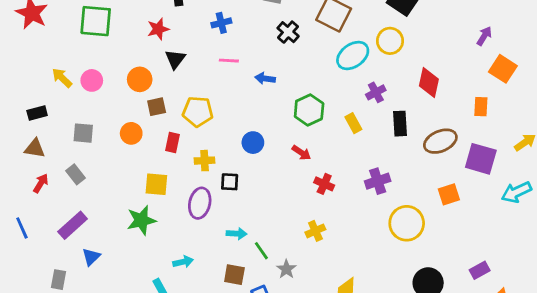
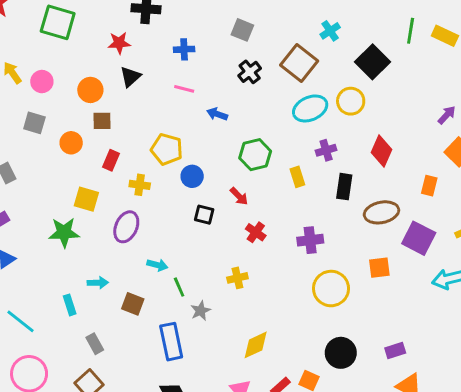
yellow pentagon: (198, 112) -> (167, 149), moved
gray square: (83, 133) -> (34, 123), moved
black square: (230, 182) -> (204, 215), moved
brown square: (234, 275) -> (133, 304), moved

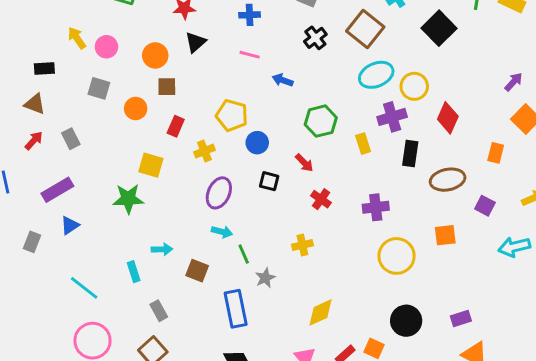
yellow circle: (351, 101) -> (414, 86), moved
purple cross: (326, 150) -> (392, 117), size x1.4
yellow cross: (140, 185) -> (204, 151), turned -30
purple ellipse: (126, 227) -> (219, 193), moved
purple square: (419, 238) -> (485, 206), size x0.6

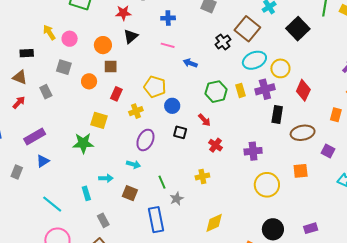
black cross: (315, 38) -> (223, 42), moved
gray rectangle: (71, 139) -> (46, 92), moved
yellow rectangle: (363, 144) -> (241, 90), moved
cyan arrow: (222, 232) -> (133, 164), moved

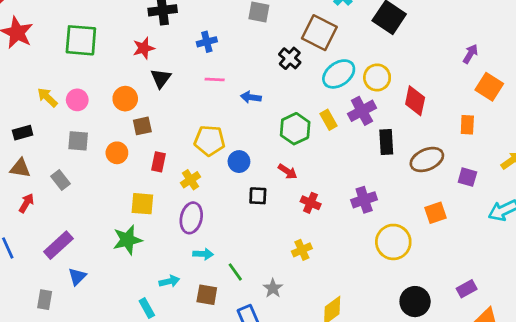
purple ellipse: (145, 140) -> (191, 218), moved
green line: (162, 182) -> (235, 272), moved

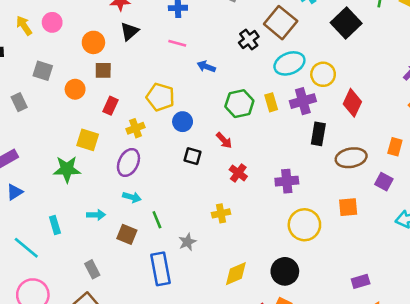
pink circle: (77, 100) -> (52, 22), moved
orange rectangle: (467, 125) -> (395, 147), moved
black circle: (415, 302) -> (285, 271), moved
cyan rectangle: (147, 308) -> (55, 225), moved

